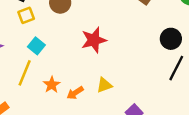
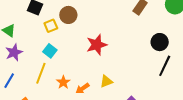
yellow square: (26, 15) -> (51, 26), moved

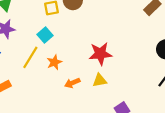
red star: (97, 45) -> (100, 54), moved
orange star: (63, 82) -> (54, 62), moved

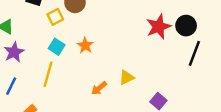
red star: (100, 54) -> (159, 27), moved
orange star: (54, 62) -> (85, 46), moved

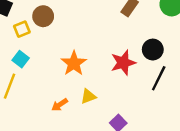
red star: (159, 27) -> (123, 63), moved
orange star: (85, 46) -> (74, 63), moved, size x1.5

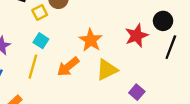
yellow triangle: (88, 96) -> (107, 70), size x1.5
orange arrow: (60, 105) -> (68, 67), moved, size x1.5

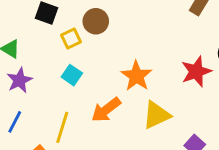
yellow line: (33, 67) -> (62, 127), moved

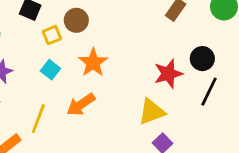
orange star: (136, 76) -> (93, 63), moved
yellow triangle: (157, 115) -> (152, 112), moved

